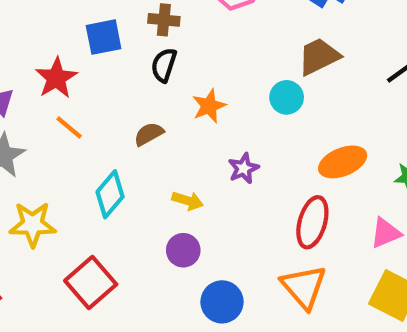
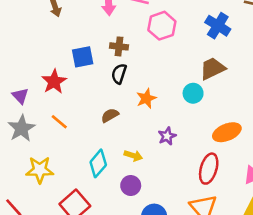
orange line: (69, 128) -> (59, 122), moved
cyan diamond: (110, 194) -> (98, 163), moved

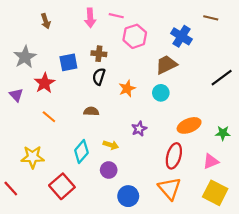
brown trapezoid: (213, 69) -> (166, 65), moved
orange star: (146, 98) -> (127, 89), moved
brown semicircle: (110, 115) -> (91, 111), turned 32
gray star: (22, 128) -> (25, 57), moved

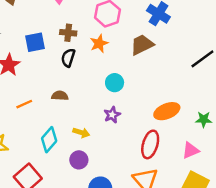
orange star: (127, 89) -> (99, 43), moved
cyan circle: (161, 93) -> (115, 83), moved
orange line: (49, 117) -> (24, 104), moved, turned -64

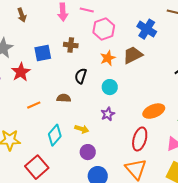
orange star: (99, 43) -> (108, 58), moved
black semicircle: (68, 58) -> (81, 76), moved
purple circle: (79, 160) -> (88, 152), moved

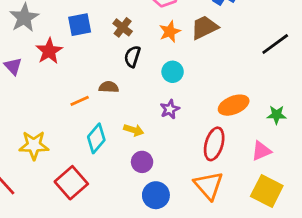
brown cross: (71, 45) -> (123, 27), moved, turned 32
orange line: (34, 105) -> (80, 101), moved

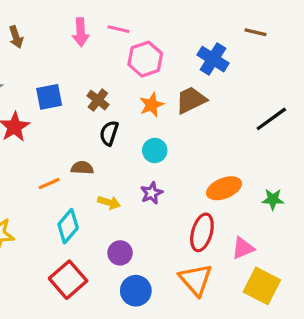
yellow arrow: (134, 130) -> (109, 202), moved
pink triangle: (261, 151) -> (243, 248), moved
red square: (71, 183) -> (68, 280), moved

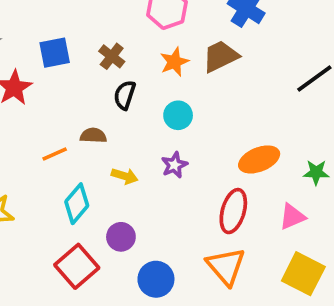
pink triangle: (243, 248) -> (292, 217), moved
purple circle: (120, 253) -> (121, 237), moved

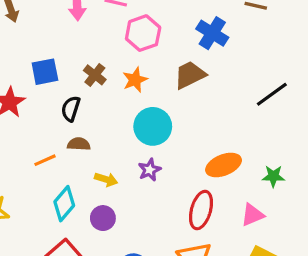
orange star: (174, 62) -> (135, 80), moved
black semicircle: (125, 95) -> (71, 109), moved
cyan circle: (178, 115) -> (153, 126), size x1.5
purple circle: (121, 237) -> (103, 218), moved

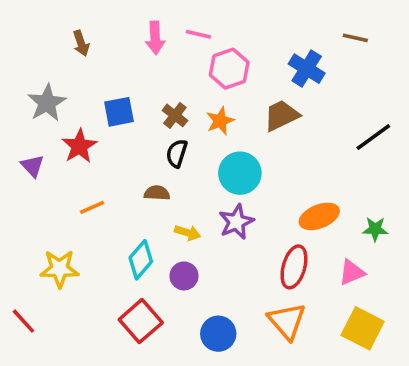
black semicircle: (71, 109) -> (177, 153), moved
orange line: (45, 160) -> (92, 207), moved
purple star: (150, 170) -> (236, 222), size x1.4

